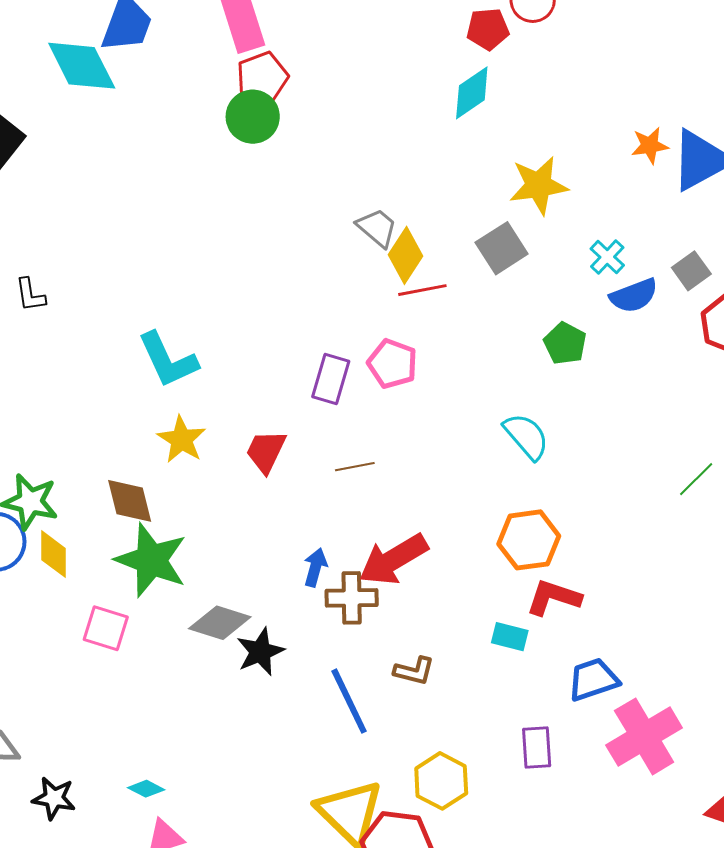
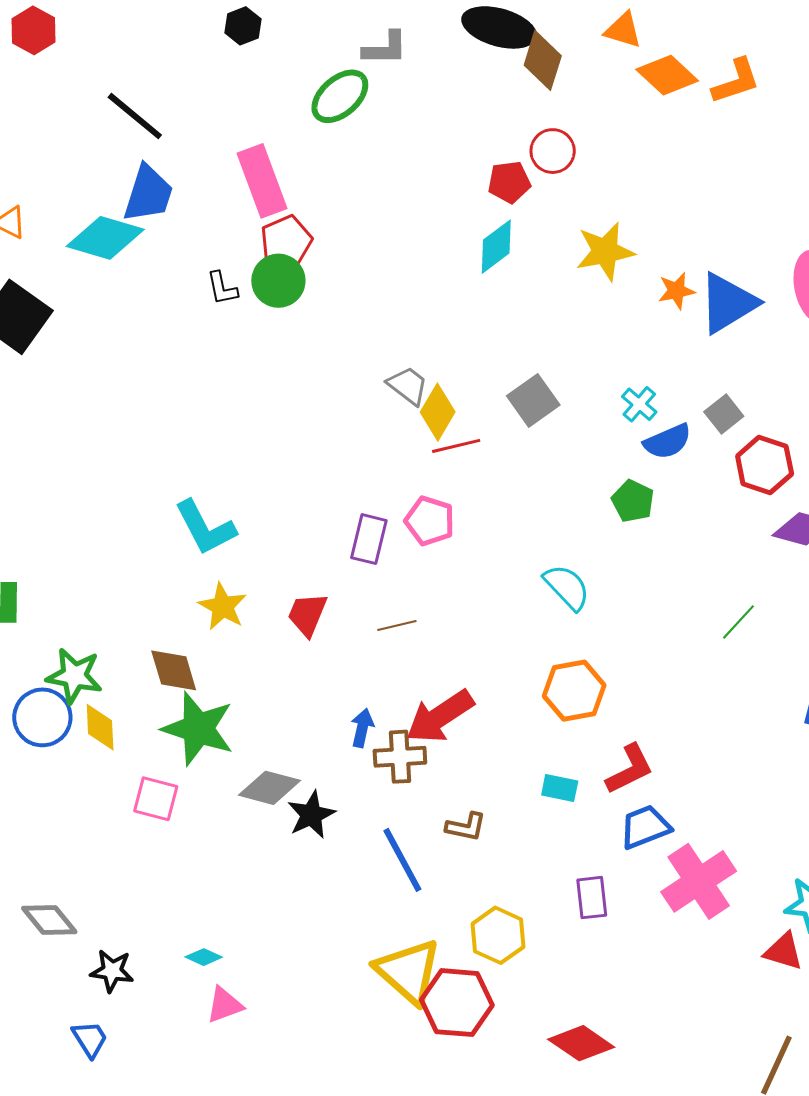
cyan diamond: (82, 66) -> (105, 238), turned -44
yellow star: (539, 185) -> (605, 252), moved
black L-shape: (30, 295) -> (222, 288), moved
green pentagon: (565, 343) -> (633, 501), moved
red L-shape: (554, 597) -> (630, 769), moved, turned 138

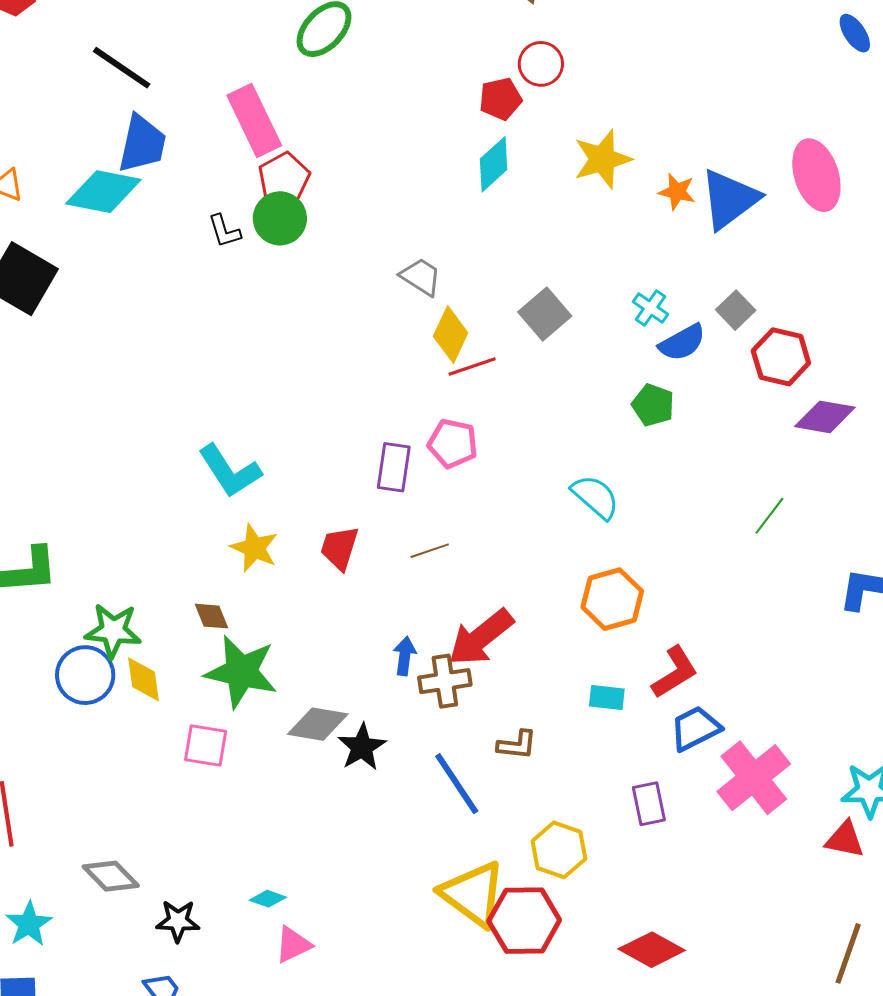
orange star: (676, 291) -> (677, 192), turned 30
gray trapezoid: (408, 386) -> (421, 277), moved
brown diamond: (174, 670) -> (212, 616), size x0.7

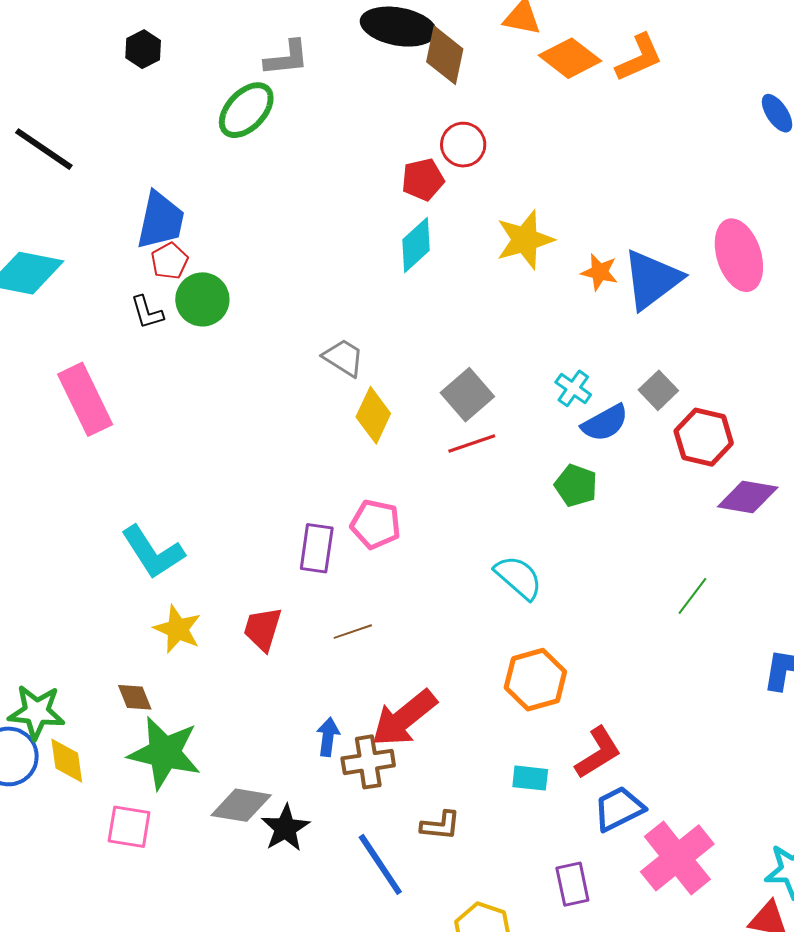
pink rectangle: (254, 120) -> (85, 399), moved
blue trapezoid: (142, 144) -> (161, 220), moved
red pentagon: (284, 178) -> (170, 261), moved, size x0.7
red line: (472, 366) -> (472, 443), moved

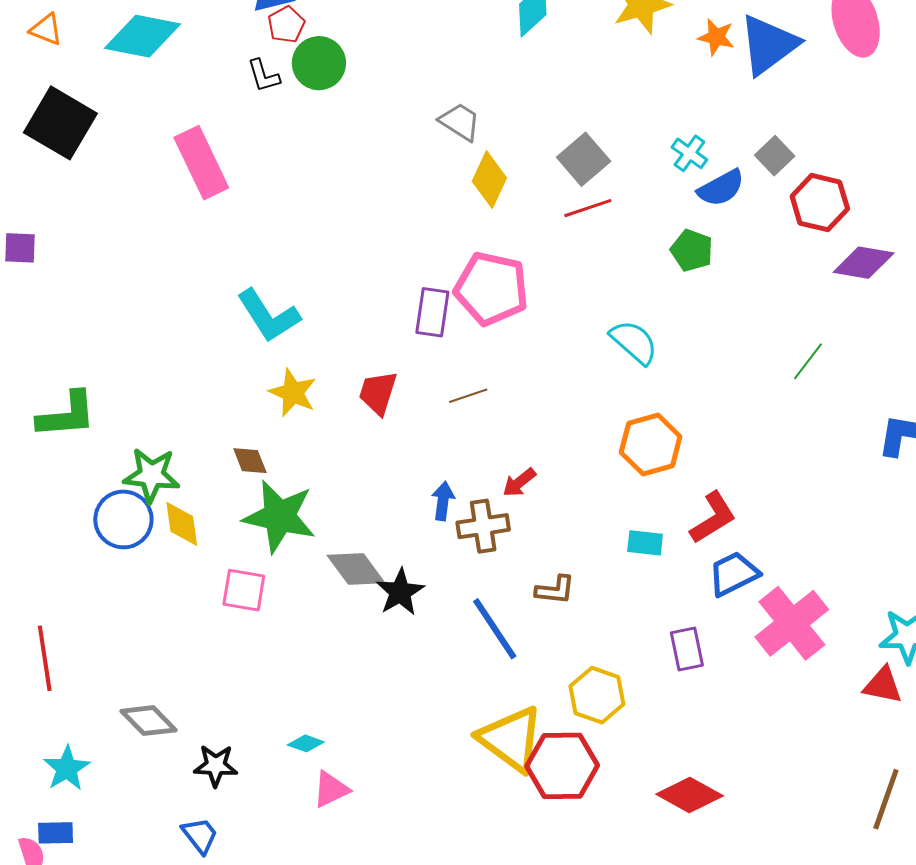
pink pentagon: (376, 524) -> (491, 289), size x1.5
red arrow: (404, 718) -> (519, 482), size x0.5
gray diamond: (241, 805) -> (356, 569), turned 44

